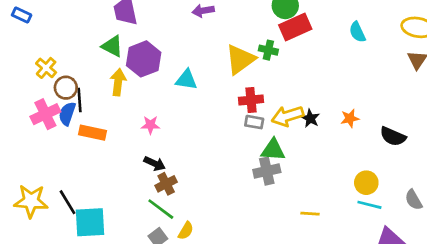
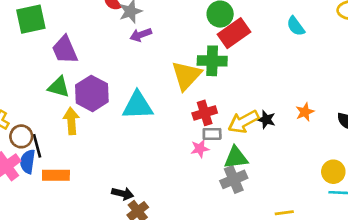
green cross: (268, 50) -> (212, 61), size x1.5
cyan triangle: (186, 80) -> (138, 106), size x1.4
pink star: (150, 125) -> (200, 149), moved

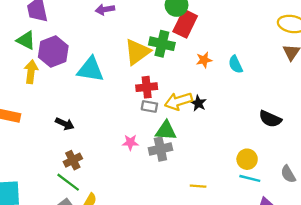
cyan semicircle: (296, 26) -> (236, 64), moved
red rectangle: (234, 33) -> (185, 24), turned -40
orange star: (305, 112) -> (204, 60), moved
pink star: (200, 149) -> (130, 142), moved
black arrow: (123, 194) -> (65, 124), moved

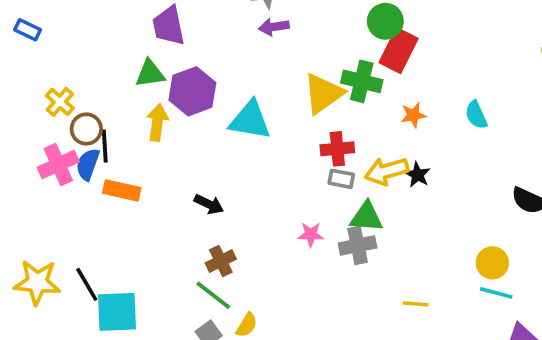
green triangle: (26, 40) -> (150, 74), turned -36
orange star: (204, 60) -> (413, 115), moved

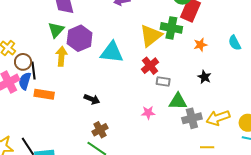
green triangle: (150, 74) -> (56, 30), turned -36
red cross: (337, 149) -> (150, 66), moved, turned -30
yellow arrow: (386, 171) -> (218, 118), moved
gray cross: (358, 245) -> (192, 118), moved

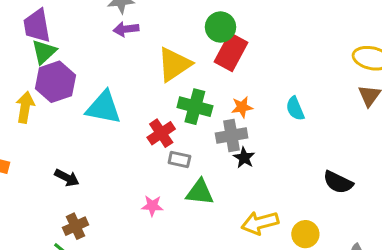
green cross: (171, 28) -> (195, 107), moved
green triangle: (56, 30) -> (44, 52), moved
yellow triangle: (151, 36) -> (174, 64), moved
gray cross: (192, 118) -> (232, 135), moved

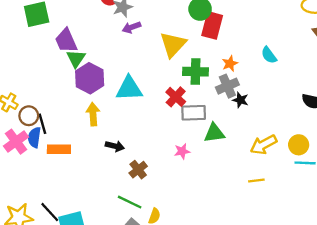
yellow arrow: (25, 107) -> (93, 114), moved
gray rectangle: (179, 159) -> (194, 113), size x1.5
brown cross: (76, 226) -> (138, 170), moved

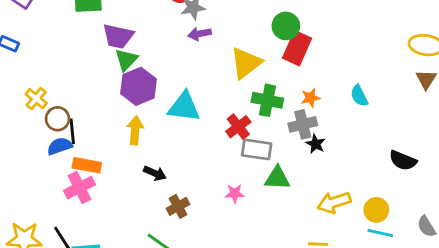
purple trapezoid: (66, 41) -> (118, 36), turned -64
blue semicircle: (34, 137) -> (60, 146), turned 54
pink cross: (16, 142) -> (79, 188), moved

